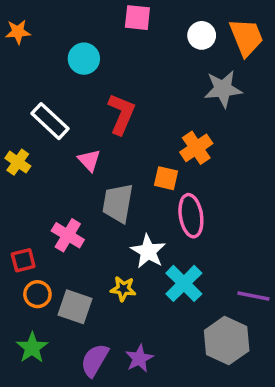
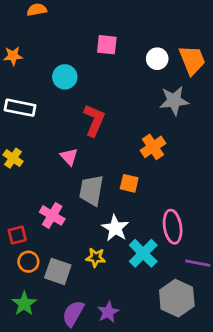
white rectangle: (50, 121) -> (20, 108), moved, turned -32
orange square: (166, 178) -> (129, 183), moved
pink ellipse: (191, 216) -> (173, 227), moved

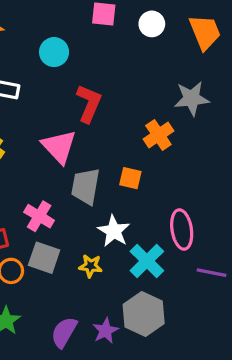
white circle: (157, 59) -> (152, 24), moved
gray star: (174, 101) -> (192, 99), moved
pink triangle: (69, 157) -> (59, 147), size x1.6
gray square: (58, 271) -> (44, 258), moved
gray hexagon: (177, 298) -> (144, 314), moved

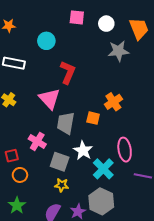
gray star: (192, 99) -> (118, 51), moved
orange cross: (158, 135) -> (113, 102), moved
gray square: (44, 258) -> (60, 162), moved
yellow star: (91, 266) -> (62, 185), moved

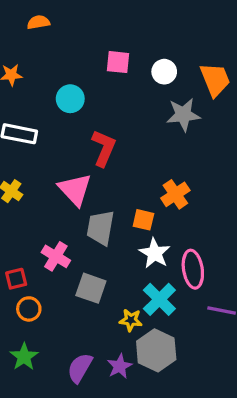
white star: (83, 151) -> (155, 253), moved
yellow star: (62, 185) -> (131, 320), moved

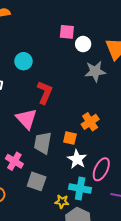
pink square: (118, 62) -> (67, 32), moved
pink ellipse: (193, 269) -> (101, 169), turned 35
cyan cross: (159, 299) -> (80, 188), turned -35

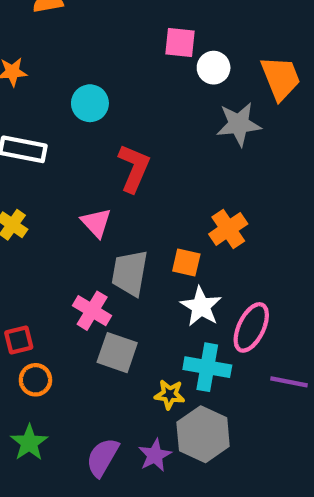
pink triangle: (27, 119) -> (96, 223), size x0.7
pink cross: (14, 161) -> (92, 311), moved

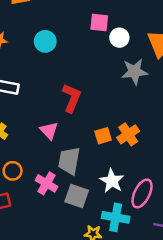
cyan circle: (90, 103) -> (45, 41), moved
orange square: (186, 262) -> (103, 136), moved, turned -30
gray square: (117, 353) -> (77, 196), moved
orange circle: (35, 380) -> (13, 171), moved

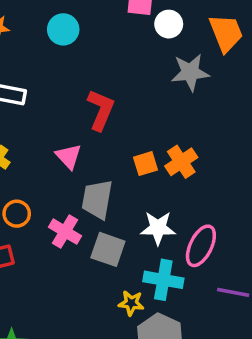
white star: (112, 181) -> (158, 228), turned -30

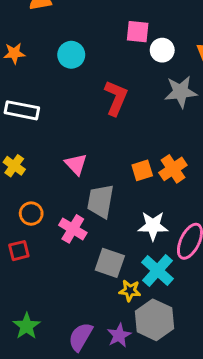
red L-shape: (101, 110) -> (116, 98), moved
gray square: (108, 249) -> (110, 263), moved
cyan cross: (163, 280) -> (158, 271), turned 32

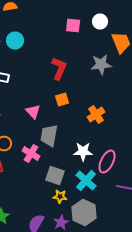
white circle: (162, 50) -> (100, 22), moved
cyan circle: (71, 55) -> (15, 40), moved
orange square: (142, 170) -> (62, 100), moved
yellow star: (130, 291) -> (60, 196), moved

